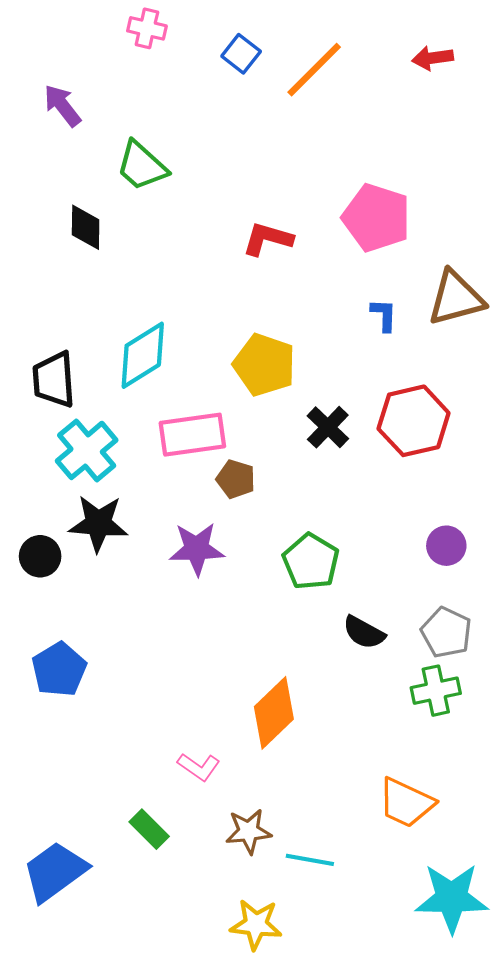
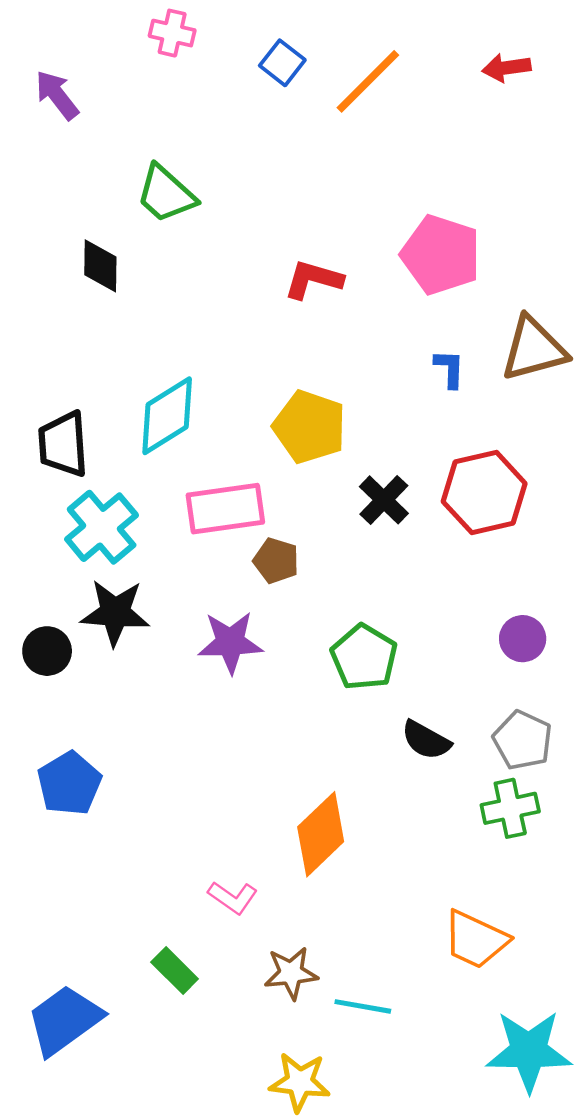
purple arrow: (62, 106) -> (57, 95), moved

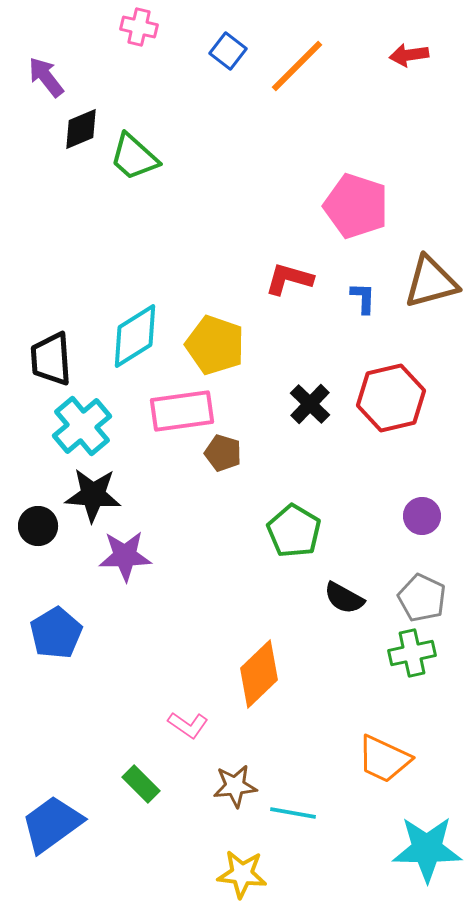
black diamond: (100, 266) -> (81, 129), moved, turned 66
red L-shape: (313, 280) -> (289, 279), moved
yellow pentagon: (310, 427) -> (215, 345), moved
purple star: (230, 642) -> (125, 556), moved

